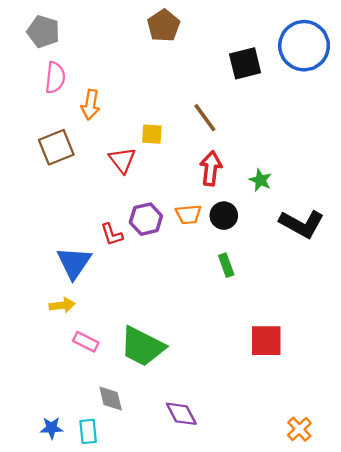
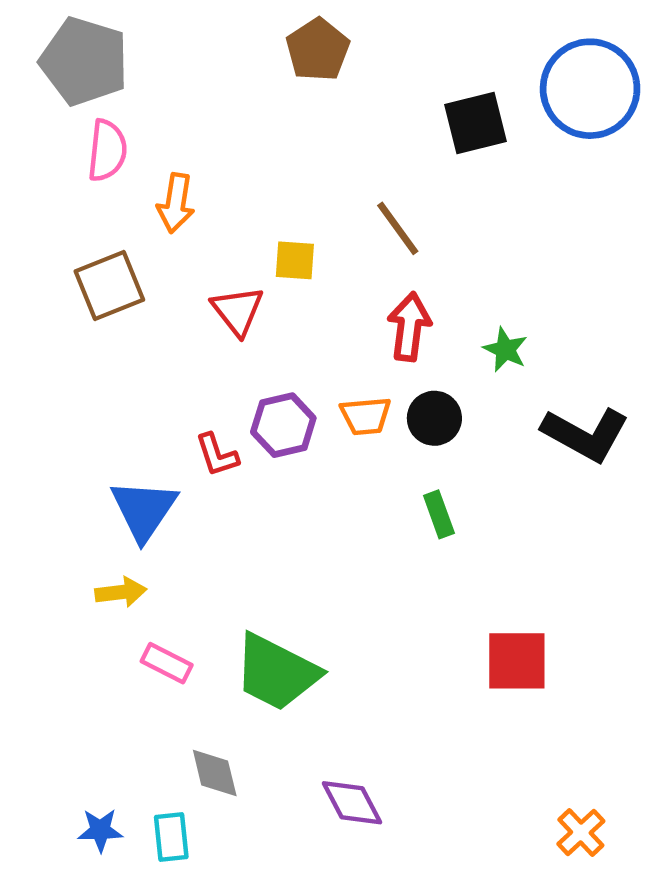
gray pentagon: (43, 32) -> (84, 61), size x1.4

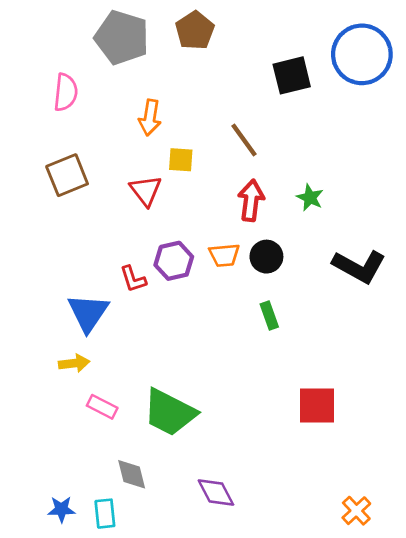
gray pentagon: (84, 61) -> (122, 38), moved
orange arrow: (176, 203) -> (150, 118), moved
green star: (505, 350) -> (310, 198), moved

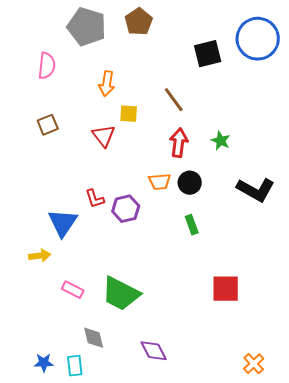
brown square: (67, 175) -> (48, 125), size x0.7
purple hexagon: (174, 261) -> (126, 209), moved
yellow arrow: (74, 363) -> (40, 256), moved

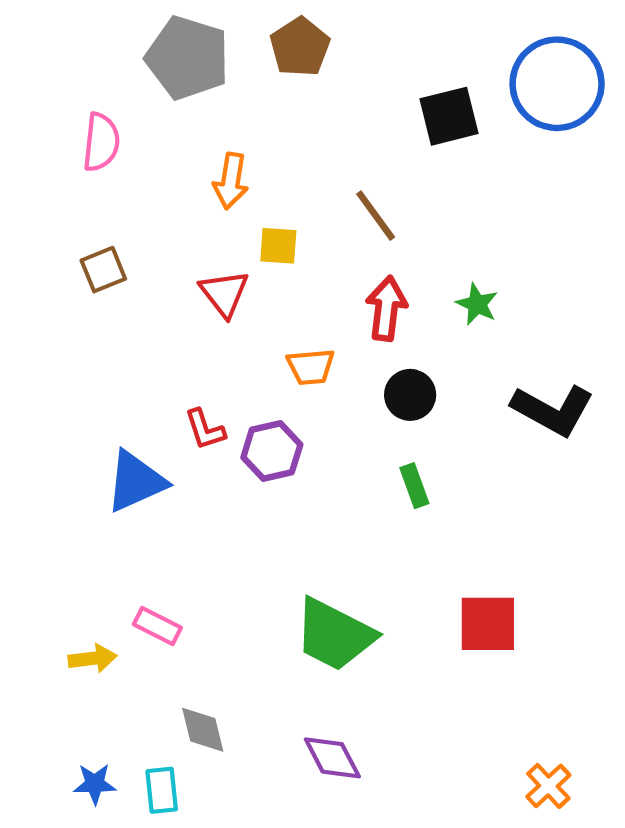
orange trapezoid: (160, 182) -> (311, 367), moved
blue triangle: (63, 223) -> (136, 481), turned 32
yellow arrow: (40, 256) -> (93, 658), moved
green trapezoid: (121, 294) -> (334, 635), moved

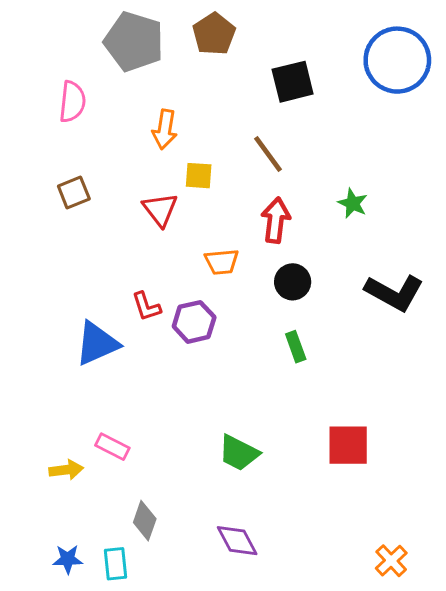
black square: (449, 116) -> (293, 82), moved
green star: (477, 304) -> (353, 203), moved
green trapezoid: (334, 635) -> (239, 453), size x0.7
gray diamond: (203, 730) -> (145, 521), turned 33

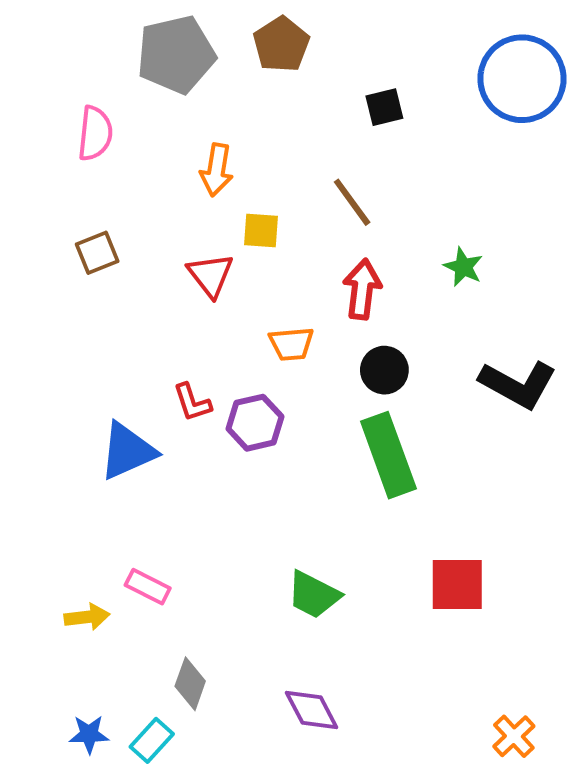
gray pentagon: (134, 42) -> (176, 54), turned -30
black square: (293, 82) -> (384, 107), size x0.7
green rectangle: (296, 347) -> (388, 455), size x2.0
cyan rectangle: (115, 564) -> (152, 740), turned 48

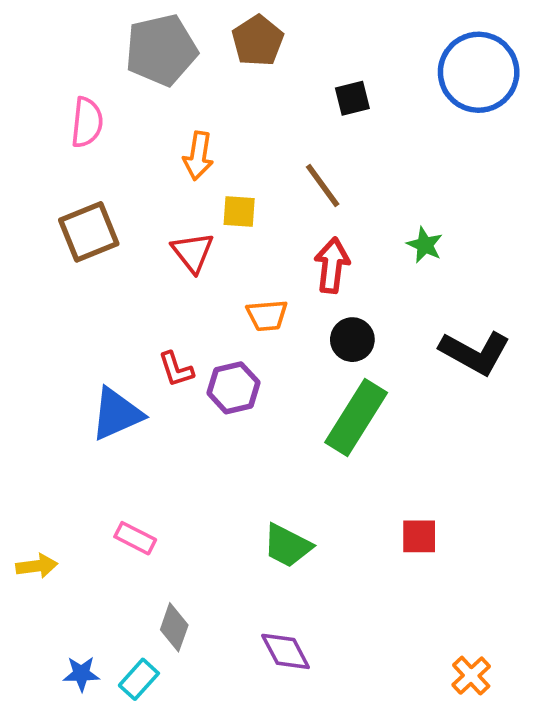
brown square: (97, 253) -> (89, 232), size x1.5
green rectangle: (388, 455) -> (356, 418), turned 52
red square: (457, 585) -> (419, 536), size x0.7
yellow arrow: (87, 617) -> (37, 566), moved

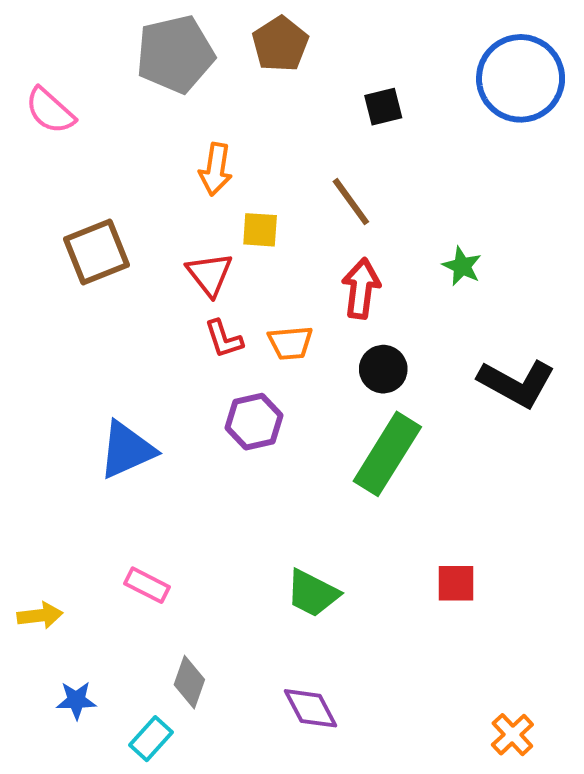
pink semicircle: (87, 122) -> (50, 111), moved, turned 126
red L-shape: (176, 369) -> (224, 339), moved
blue star: (81, 674) -> (76, 700), moved

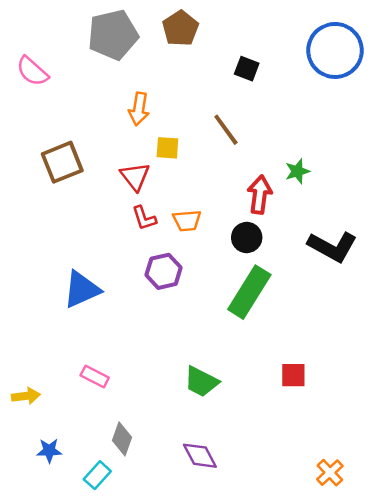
black square: (383, 107) -> (247, 69), turned 35
green star: (462, 266) -> (297, 171), turned 30
red arrow: (361, 288) -> (260, 195), moved

